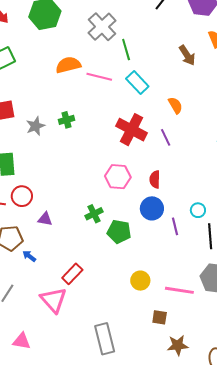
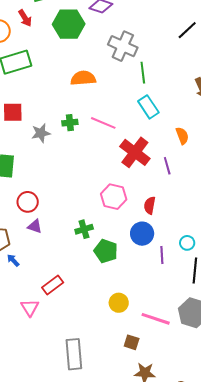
gray cross: (102, 27) -> (123, 46), turned -32
pink line: (99, 77) -> (103, 123), moved
green cross: (66, 120) -> (70, 123), moved
red circle: (22, 196) -> (28, 202), moved
pink triangle: (53, 300) -> (30, 308), size x0.7

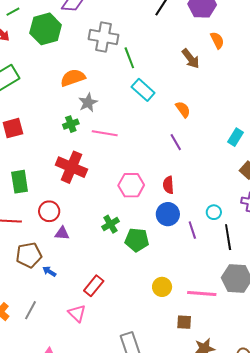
pink line: (103, 123) -> (105, 133), moved
gray star: (41, 133) -> (88, 103), moved
red cross: (135, 152) -> (71, 167), moved

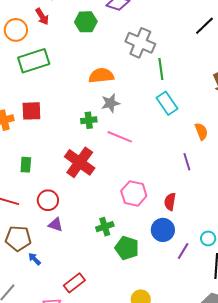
green hexagon: (46, 29) -> (86, 22), size x0.7
green rectangle: (20, 182) -> (26, 165), size x0.7
purple line: (192, 230) -> (183, 251), turned 36

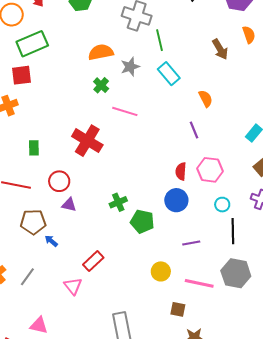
gray star: (110, 103) -> (130, 67), moved
red square: (31, 111) -> (22, 75), moved
green cross: (89, 120) -> (101, 85), moved, turned -35
pink hexagon: (134, 193) -> (210, 170), moved
purple line: (183, 251) -> (191, 243), moved, turned 54

